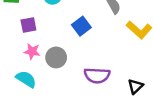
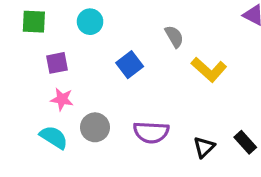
gray circle: (56, 57) -> (95, 127), moved

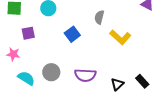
gray semicircle: (174, 37) -> (99, 17), turned -136
pink star: (62, 99) -> (13, 54), moved

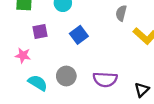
blue square: (72, 34) -> (79, 35), moved

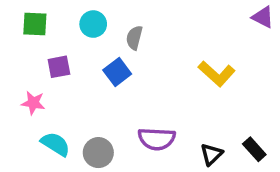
gray semicircle: (121, 13) -> (134, 38), moved
gray circle: (66, 76) -> (98, 153), moved

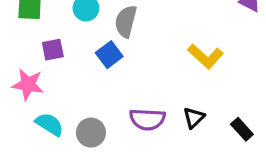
gray semicircle: (134, 38) -> (126, 21), size x1.4
pink star: (33, 103) -> (28, 84), size x1.4
black triangle: (211, 154) -> (194, 118), moved

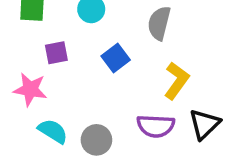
gray semicircle: (126, 21) -> (159, 23), moved
yellow L-shape: (205, 56) -> (177, 81), moved, turned -96
black triangle: (194, 118) -> (204, 124), size x1.4

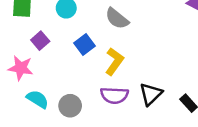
gray semicircle: (159, 23) -> (117, 18), turned -65
purple square: (56, 53) -> (40, 41), turned -30
yellow L-shape: (177, 81) -> (114, 61), moved

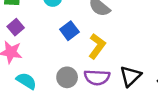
purple square: (40, 41) -> (16, 27), moved
gray circle: (70, 106) -> (67, 77), moved

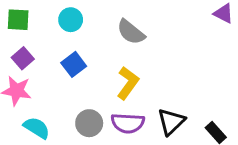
blue square: (69, 31) -> (74, 64), moved

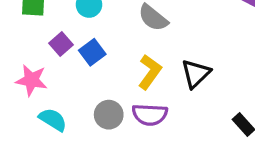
purple square: (23, 58) -> (61, 44), moved
black triangle: (171, 122) -> (196, 74), moved

